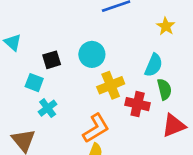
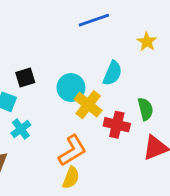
cyan circle: (92, 54) -> (71, 88), moved
cyan semicircle: (154, 65) -> (112, 73), moved
yellow cross: (111, 85) -> (88, 105), turned -30

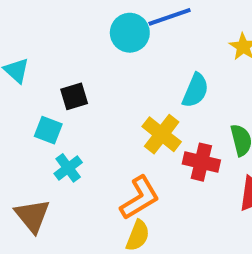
cyan circle: (71, 88) -> (130, 33), moved

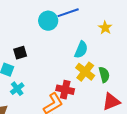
yellow cross: (162, 134) -> (85, 72), moved
red cross: (201, 162) -> (65, 90), moved

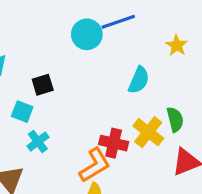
yellow cross: (85, 72) -> (148, 132), moved

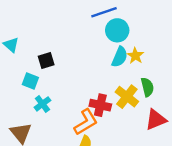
cyan circle: (87, 34) -> (117, 30), moved
yellow star: (177, 45) -> (135, 56), moved

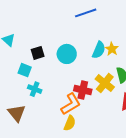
cyan circle: (117, 30) -> (67, 54), moved
cyan cross: (42, 104) -> (35, 89), turned -32

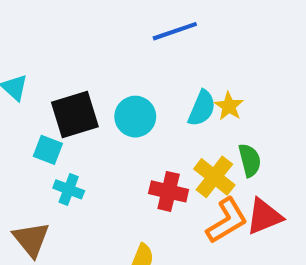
black square: (38, 53) -> (75, 114), size x1.6
orange L-shape: (71, 104) -> (227, 221), moved

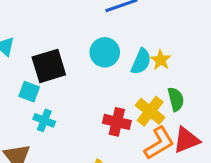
cyan circle: (135, 117) -> (105, 52), moved

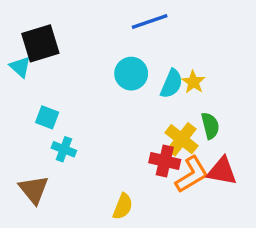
black square: (49, 66) -> (40, 43), moved
red cross: (117, 122) -> (165, 161), moved
red triangle: (186, 140) -> (222, 171), turned 32

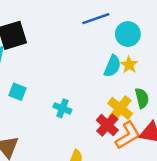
cyan circle: (131, 74) -> (128, 34), moved
cyan cross: (64, 149) -> (62, 108), moved
red cross: (165, 161) -> (107, 125), turned 30

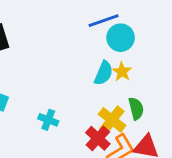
blue line: (96, 19) -> (104, 21), moved

